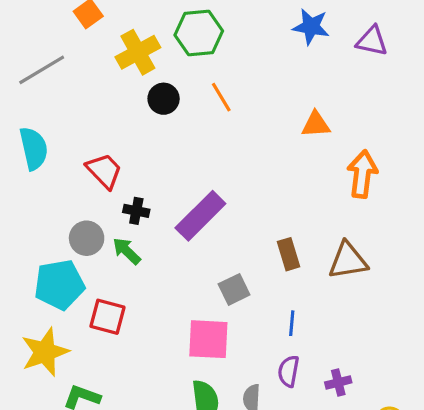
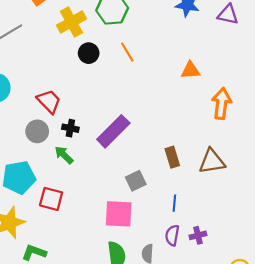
gray circle: (87, 238) -> (37, 131), moved
purple cross: (338, 382) -> (198, 235), moved

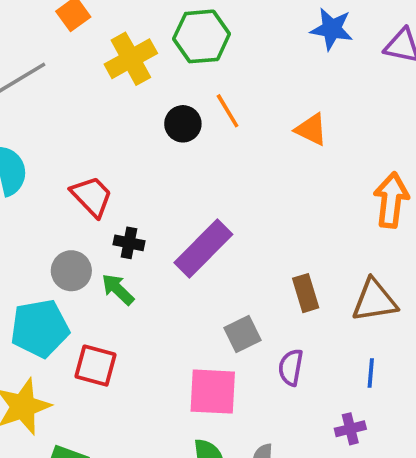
black circle: (89, 53) -> (183, 124), moved
orange triangle: (190, 70) -> (311, 129), moved, turned 30
gray circle: (37, 131) -> (71, 271), moved
blue line: (174, 203) -> (371, 373), moved
purple semicircle: (172, 235) -> (291, 367), moved

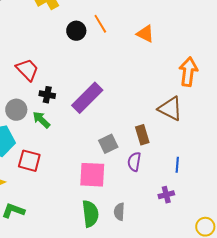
brown rectangle: (306, 293) -> (142, 135), moved
brown triangle: (374, 300) -> (170, 109), moved, turned 36

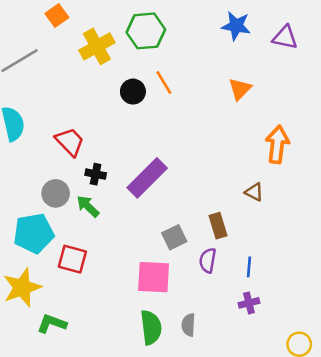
orange triangle: (145, 34) -> (240, 89), moved, turned 48
brown triangle: (170, 109) -> (254, 192), size x0.6
blue line: (177, 165) -> (249, 267), moved

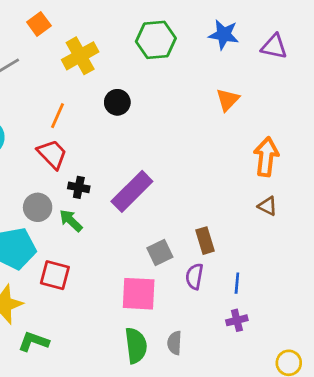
green hexagon: (146, 31) -> (156, 40), moved
orange line: (164, 83) -> (58, 116), moved, turned 55
brown triangle: (254, 192) -> (268, 206), moved

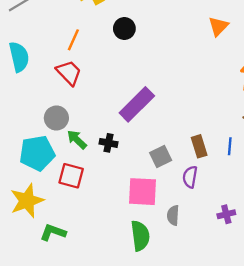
black cross: (79, 187) -> (108, 143), moved
green arrow: (71, 221) -> (77, 140), moved
blue line: (237, 283) -> (230, 146), moved
gray semicircle: (174, 343) -> (173, 215), moved

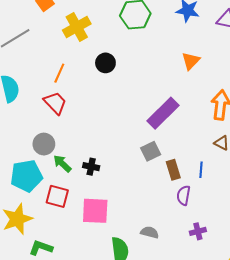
purple rectangle: (137, 104) -> (163, 113), moved
gray square: (161, 156) -> (151, 151), moved
purple semicircle: (190, 177) -> (184, 195), moved
pink square: (142, 192) -> (95, 211), moved
gray semicircle: (173, 215) -> (150, 232), turned 102

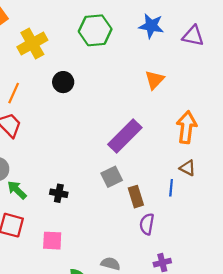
black cross: (91, 167) -> (59, 193), moved
blue line: (201, 170) -> (171, 188), moved
pink square: (95, 211) -> (52, 241), size x0.7

